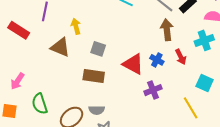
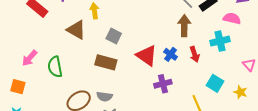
green semicircle: (40, 104) -> (55, 67), moved

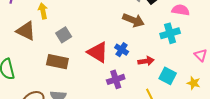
brown arrow: (184, 26) -> (133, 20), turned 115
gray square: (114, 36) -> (64, 35), turned 35
red arrow: (195, 54) -> (146, 61), moved, turned -77

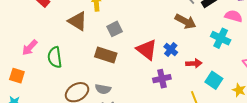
cyan cross: (170, 33) -> (221, 38), turned 36

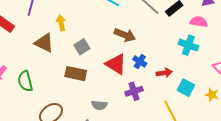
brown arrow: (186, 21) -> (125, 35), moved
gray semicircle: (103, 89) -> (99, 105), moved

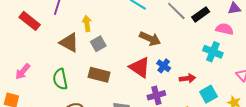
gray square: (82, 47) -> (98, 44), moved
green semicircle: (25, 81) -> (60, 79), moved
cyan square: (186, 88) -> (208, 94), turned 30

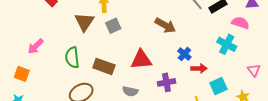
brown triangle: (69, 43) -> (84, 22), turned 30
blue cross: (164, 66) -> (184, 54), moved
red triangle: (140, 67) -> (141, 60), moved, turned -45
brown rectangle: (99, 75) -> (104, 66), moved

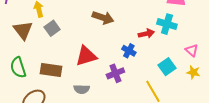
blue cross: (184, 54) -> (129, 51), moved
red arrow: (199, 68) -> (146, 34), moved
pink triangle: (254, 70) -> (192, 50), moved

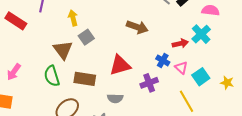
cyan cross: (167, 24) -> (201, 34), turned 30
brown triangle: (23, 30) -> (63, 50), moved
pink triangle: (192, 50) -> (181, 68), moved

